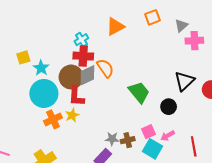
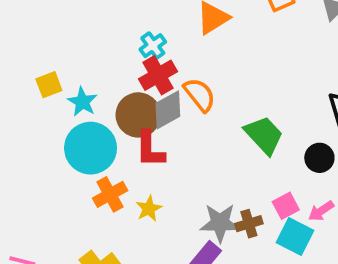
red cross: (83, 56) -> (158, 75), turned -30
yellow star: (72, 115) -> (149, 209), moved
gray star: (112, 139) -> (220, 223), size x1.5

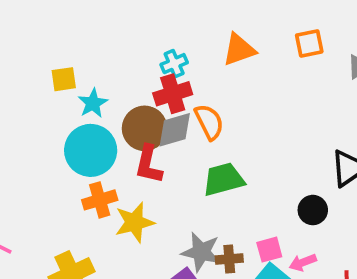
green trapezoid: (264, 135) -> (223, 179), moved, turned -75
yellow star: (149, 209) -> (134, 222), size x1.5

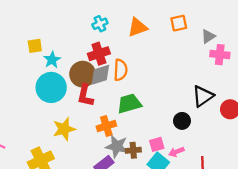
cyan cross: (174, 64) -> (100, 24), moved
orange semicircle: (209, 122) -> (121, 70), turned 30
orange cross: (100, 200) -> (106, 126), moved
yellow star: (134, 222) -> (64, 129), moved

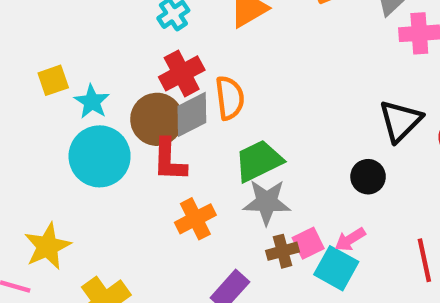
orange cross: (106, 126) -> (195, 219), moved
yellow star: (64, 129) -> (47, 246), moved
pink square: (157, 144) -> (308, 243), moved
gray star: (117, 146) -> (267, 202), moved
pink arrow: (176, 152) -> (350, 239), moved

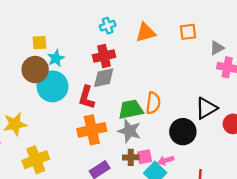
orange semicircle: (230, 98) -> (153, 103), moved
brown circle: (157, 119) -> (35, 70), moved
black circle: (368, 177) -> (183, 132), size x1.5
orange cross: (195, 219) -> (92, 130), size x1.4

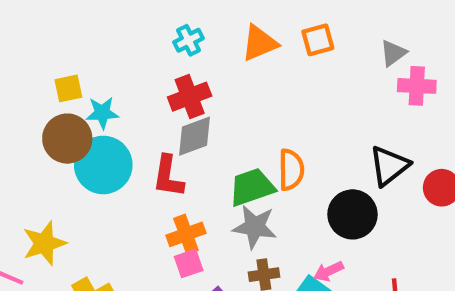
orange square: (188, 32) -> (318, 40), moved
cyan star: (56, 58) -> (102, 113), turned 30
orange cross: (92, 130) -> (186, 234), size x0.7
pink square: (145, 157) -> (189, 263), moved

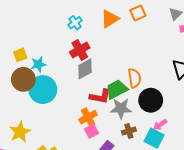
red L-shape: (168, 176) -> (100, 96), moved, turned -80
black circle: (352, 214) -> (151, 100), moved

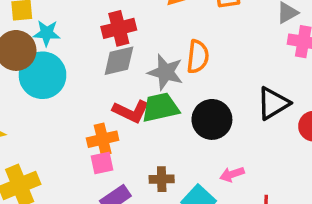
orange semicircle: (134, 78) -> (198, 57), moved
black circle: (151, 100) -> (212, 119), moved
gray star: (121, 108) -> (166, 72), moved
pink arrow: (160, 125) -> (232, 174), moved

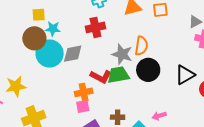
gray diamond: (119, 61) -> (73, 54), moved
black circle: (212, 119) -> (148, 70), moved

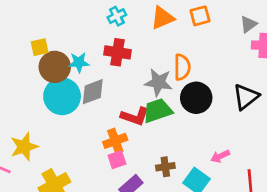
red cross: (95, 27) -> (118, 52), turned 30
cyan star: (53, 29) -> (79, 62), moved
brown circle: (34, 38) -> (55, 67), moved

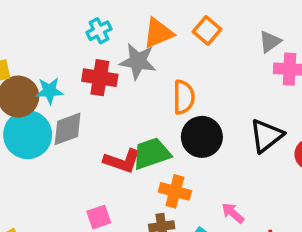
orange square: (200, 16) -> (207, 31), turned -35
gray star: (158, 82) -> (138, 61), moved
orange cross: (115, 141) -> (175, 191), moved, turned 35
pink arrow: (220, 156) -> (233, 213), turned 66

